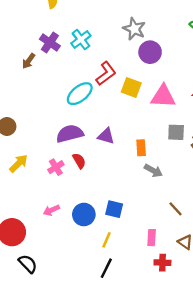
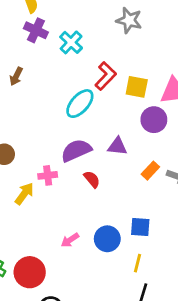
purple cross: (50, 43) -> (36, 30), moved
purple circle: (150, 52) -> (154, 120), moved
orange rectangle: (141, 148) -> (150, 171), moved, turned 56
pink cross: (56, 167) -> (48, 175), moved, turned 35

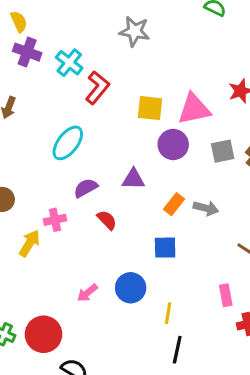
red L-shape: (106, 76) -> (97, 88), moved
cyan ellipse: (80, 104) -> (68, 143), moved
purple semicircle: (76, 150) -> (86, 188), size x0.7
blue square: (140, 227) -> (165, 248), moved

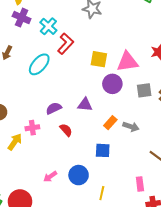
cyan ellipse: (68, 143) -> (39, 64), moved

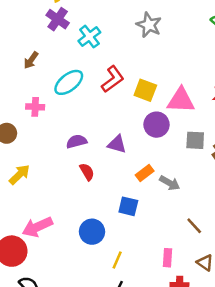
red L-shape: (66, 44) -> (113, 79), moved
pink cross: (32, 128) -> (35, 107), moved
pink arrow: (50, 177) -> (37, 227), moved, size x1.6

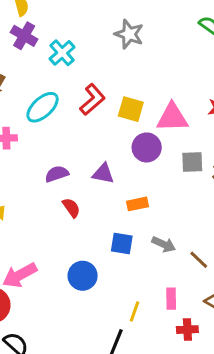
orange rectangle: (145, 173) -> (137, 204), turned 30
gray arrow: (170, 183) -> (164, 244), moved
yellow line: (117, 260) -> (134, 312), moved

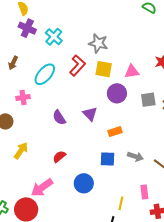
gray star: (129, 34) -> (98, 43), moved
pink triangle: (172, 117) -> (132, 72), size x0.7
purple semicircle: (57, 174) -> (59, 118), turned -98
purple triangle: (103, 174) -> (90, 114), turned 42
red semicircle: (71, 208) -> (59, 157), moved, turned -88

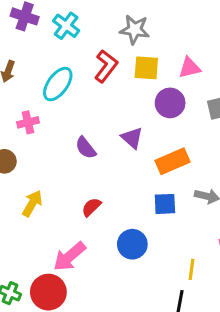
orange rectangle: (115, 132) -> (172, 161), size x1.5

